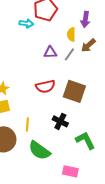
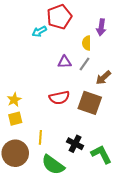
cyan arrow: (26, 23) -> (39, 31), turned 144
brown arrow: (88, 45) -> (103, 78), moved
black cross: (60, 121) -> (75, 144), moved

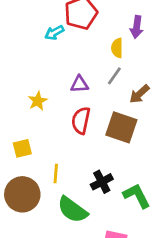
purple triangle: (65, 62) -> (79, 84), moved
red semicircle: (59, 98) -> (81, 120), turned 114
yellow star: (14, 100) -> (38, 101), moved
black cross: (75, 144) -> (102, 182), turned 35

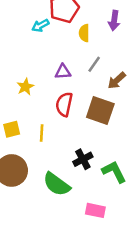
yellow semicircle: (117, 48) -> (84, 33), moved
yellow line: (56, 173) -> (42, 133), moved

